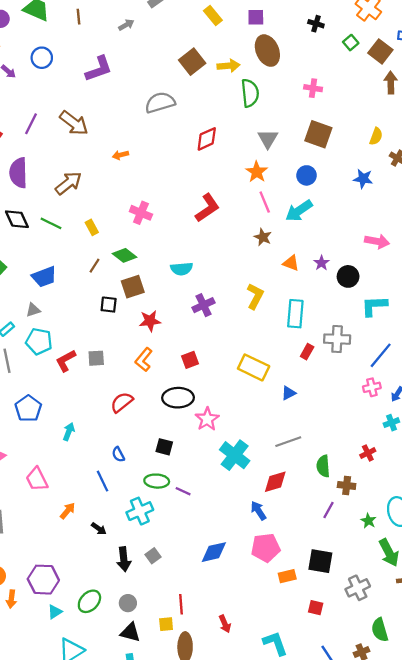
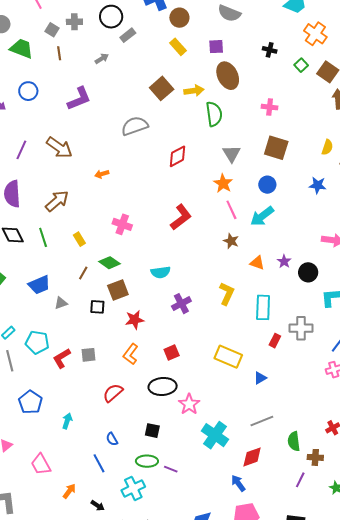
green line: (51, 223) -> (43, 237), turned 48
gray triangle: (33, 310) -> (61, 303), moved

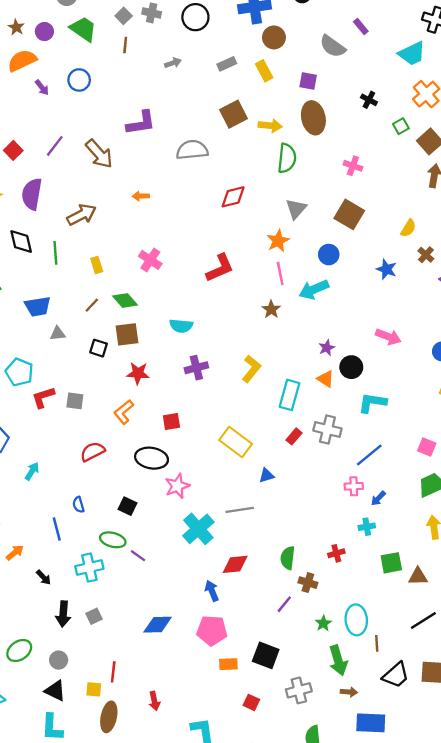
gray rectangle: (128, 35) -> (227, 64), moved
purple L-shape: (79, 99) -> (141, 123), moved
orange triangle: (257, 263) -> (326, 379), moved
gray line: (262, 421) -> (240, 510), moved

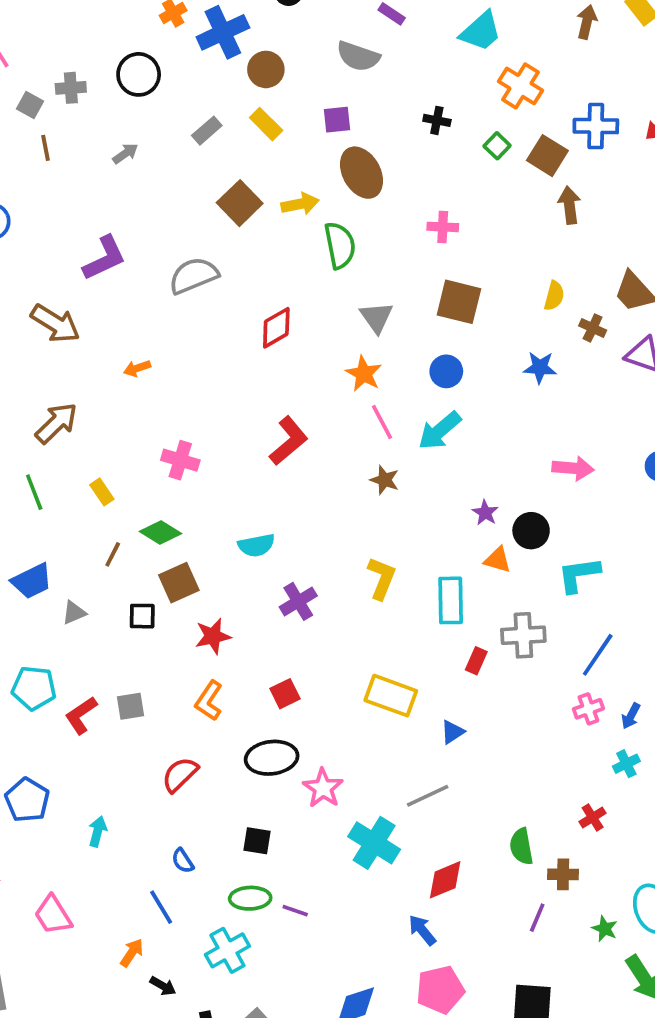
orange arrow: (15, 553) -> (132, 953), moved

